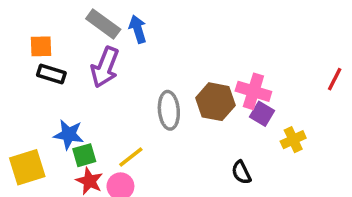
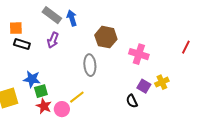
purple arrow: (105, 67) -> (53, 40), size x0.7
brown hexagon: (215, 102) -> (106, 37), moved
purple square: (262, 114) -> (144, 86), moved
yellow line: (131, 157) -> (77, 97), moved

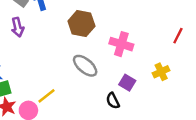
purple arrow: (53, 40) -> (18, 27), turned -35
gray ellipse: (90, 65) -> (85, 66), moved, turned -45
yellow cross: (162, 82) -> (161, 72), moved

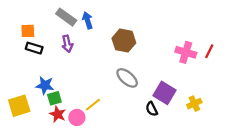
pink cross: (121, 44) -> (186, 52), moved
yellow cross: (161, 72) -> (194, 104), moved
purple square: (127, 83) -> (164, 93), size x1.5

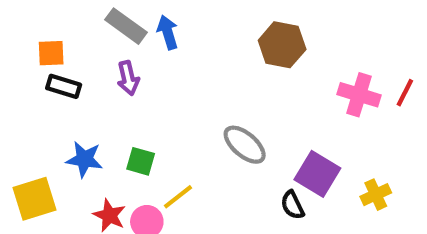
brown hexagon: (124, 41) -> (282, 45), moved
green square: (54, 98) -> (141, 161), moved, turned 32

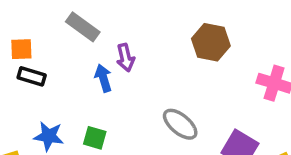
blue arrow: (168, 32) -> (103, 78), moved
purple arrow: (128, 78) -> (126, 58), moved

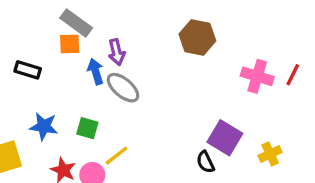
orange square: (21, 49) -> (70, 44), moved
gray ellipse: (180, 124) -> (123, 88), moved

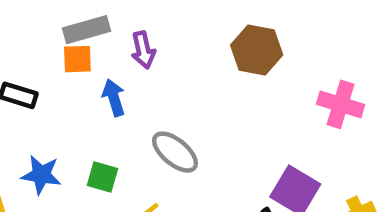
gray rectangle: (76, 23) -> (87, 30), turned -52
purple arrow: (117, 52) -> (143, 50), moved
gray ellipse: (123, 88) -> (175, 152), moved

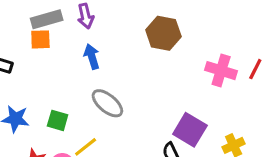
purple arrow: (143, 50) -> (86, 16), moved
blue arrow: (114, 98) -> (92, 57), moved

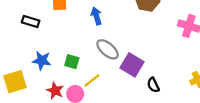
purple square: (190, 130) -> (132, 65), moved

